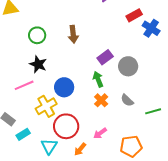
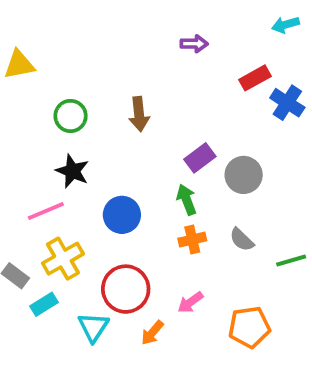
orange cross: (101, 100) -> (192, 240), turned 32
yellow cross: (46, 106) -> (63, 259), moved

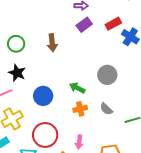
purple rectangle: (200, 158) -> (84, 25), moved
green arrow: (187, 200) -> (77, 88), turned -42
pink arrow: (190, 302) -> (79, 142), turned -48

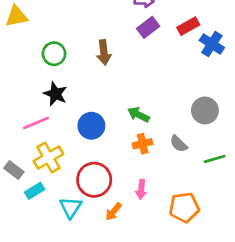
gray circle: (107, 75) -> (205, 110), moved

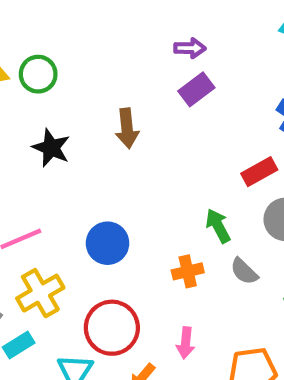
red rectangle: (188, 26) -> (259, 172), moved
green circle: (54, 54) -> (38, 74), moved
black star: (55, 94) -> (51, 148), moved
green arrow: (138, 115) -> (218, 226), moved, turned 35

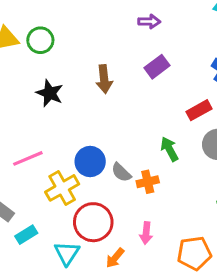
purple rectangle: (196, 89) -> (157, 67), moved
gray semicircle: (244, 271) -> (121, 172), moved
yellow cross: (40, 293) -> (62, 188), moved

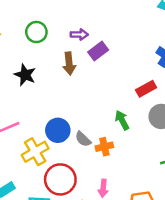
purple arrow: (149, 22) -> (79, 35), moved
green circle: (40, 40) -> (36, 32), moved
purple rectangle: (157, 67) -> (98, 51), moved

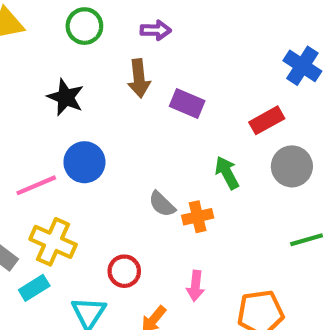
purple rectangle: (98, 51) -> (187, 104), moved, turned 60
blue circle: (58, 130) -> (84, 162), moved
yellow cross: (35, 152) -> (53, 242), moved, turned -36
red circle: (60, 179) -> (124, 271), size x0.6

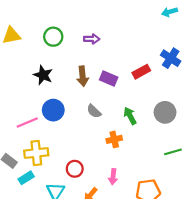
brown arrow: (139, 78) -> (83, 76), moved
red rectangle: (267, 120) -> (141, 72), moved
gray semicircle: (162, 204) -> (94, 111), moved
yellow cross: (53, 242) -> (36, 153), turned -30

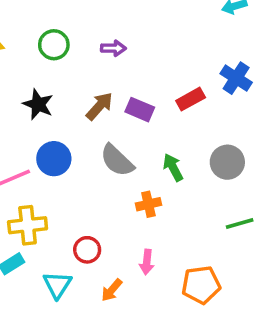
brown arrow: (83, 76) -> (99, 106), turned -132
gray semicircle: (94, 111) -> (117, 160), size x1.5

